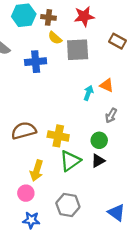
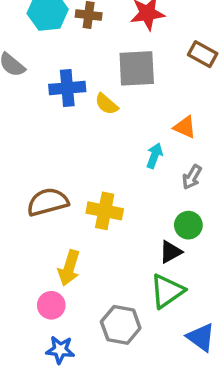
yellow semicircle: (55, 38) -> (106, 104), moved
cyan arrow: (88, 93) -> (155, 156), moved
green circle: (99, 140) -> (188, 225), moved
green triangle: (70, 161) -> (167, 291), moved

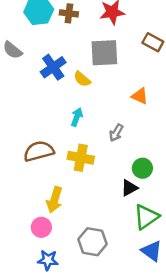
blue cross: (67, 88) -> (53, 67), turned -30
cyan arrow: (155, 156) -> (77, 117), moved
gray arrow: (192, 177) -> (116, 133), moved
green triangle: (167, 291) -> (146, 217), moved

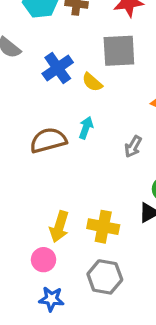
brown semicircle: (39, 151) -> (48, 140), moved
yellow cross: (81, 158) -> (103, 227), moved

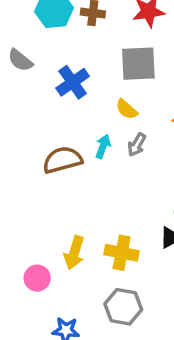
yellow semicircle: (92, 82) -> (127, 109), moved
gray arrow: (133, 147) -> (137, 145), moved
pink circle: (44, 260) -> (37, 278), moved

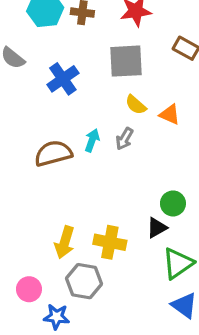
yellow semicircle: (127, 109) -> (136, 105), moved
pink circle: (37, 278) -> (29, 289), moved
gray hexagon: (123, 307) -> (84, 281), moved

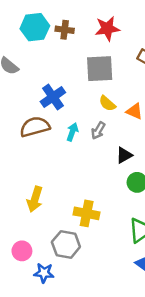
blue cross: (63, 79) -> (53, 97), moved
brown semicircle: (53, 153) -> (35, 127), moved
black triangle: (157, 228) -> (124, 155), moved
yellow arrow: (65, 242) -> (35, 199), moved

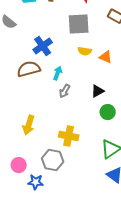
yellow semicircle: (107, 103) -> (85, 51), turned -32
gray arrow: (98, 131) -> (65, 91), moved

